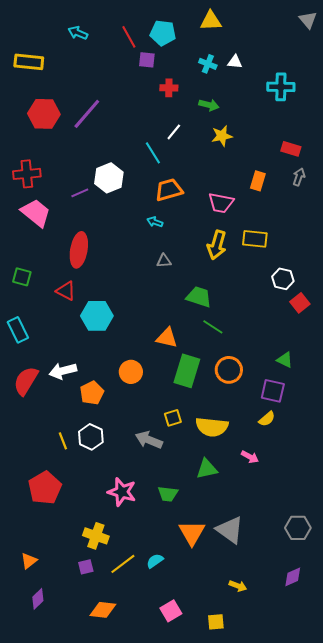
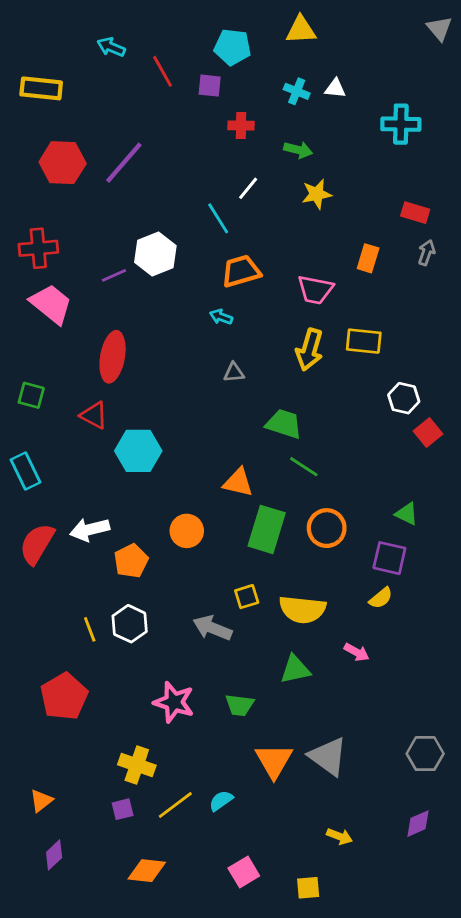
red line: (129, 37) -> (163, 71), moved

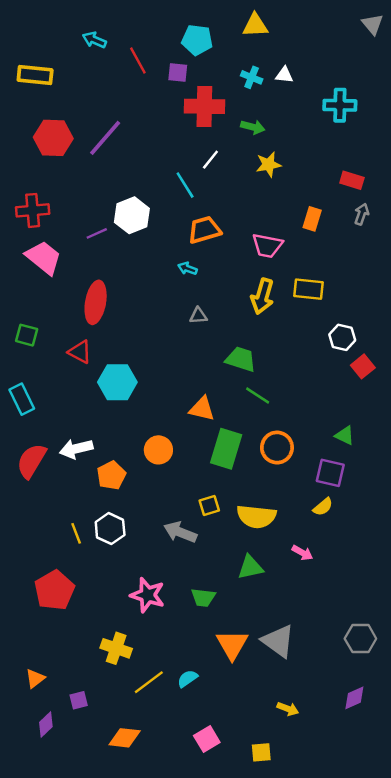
red cross: (241, 126) -> (204, 106), size x1.8
purple square: (123, 809) -> (79, 700), moved

